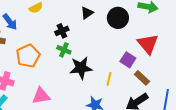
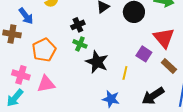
black star: (81, 68) -> (97, 62), turned 30
brown rectangle: (142, 78) -> (169, 66), moved
pink triangle: (41, 96) -> (46, 84), moved

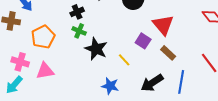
yellow line: (125, 73) -> (124, 60), turned -56

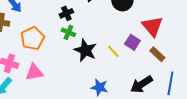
yellow line: (124, 60) -> (113, 51), moved

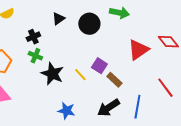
red triangle: (152, 26) -> (138, 50), moved, turned 35
brown rectangle: (157, 54) -> (114, 80), moved

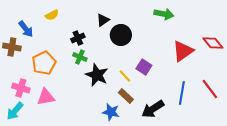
black circle: (89, 24) -> (121, 35), moved
brown rectangle: (114, 80) -> (126, 96), moved
blue line: (137, 107) -> (182, 93), moved

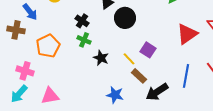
black cross: (78, 38) -> (82, 21), turned -32
black star: (97, 75) -> (101, 58), size x0.7
brown rectangle: (126, 96) -> (139, 76), moved
pink triangle: (46, 97) -> (50, 96), moved

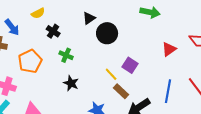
black cross: (82, 21) -> (53, 31), moved
red triangle: (187, 34) -> (169, 49), size x0.7
black star: (101, 58) -> (71, 83), moved

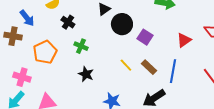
purple square: (130, 65) -> (145, 37), moved
brown rectangle: (121, 91) -> (149, 67), moved
blue line: (168, 91) -> (173, 71), moved

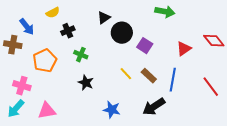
black cross: (68, 22) -> (68, 31), turned 32

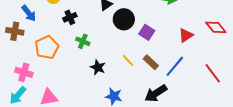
blue line: (173, 80) -> (175, 66), turned 30
black star: (86, 83) -> (98, 67), moved

